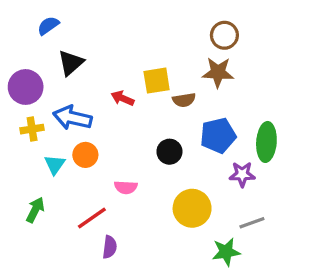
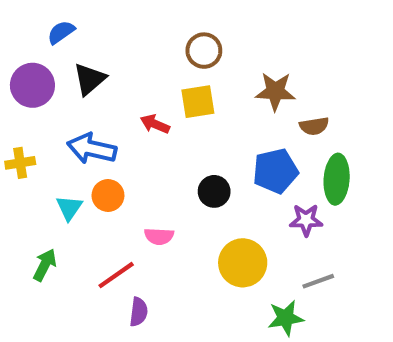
brown circle: (224, 35) -> (204, 51), moved
purple circle: (26, 87) -> (32, 85), moved
brown semicircle: (184, 100) -> (314, 126), moved
yellow cross: (32, 129) -> (20, 163), moved

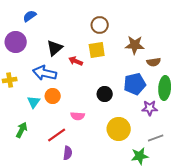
black triangle: (90, 79) -> (55, 48), moved

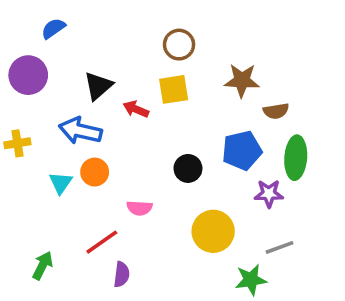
green arrow: (22, 130) -> (43, 265), moved

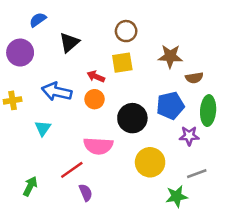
black triangle: (98, 86) -> (69, 42), moved
black circle: (188, 168) -> (132, 118), size x1.5
orange circle: (95, 172) -> (95, 99), moved
pink semicircle: (140, 208) -> (98, 146), size x1.6
purple semicircle: (122, 274) -> (86, 193), turned -30

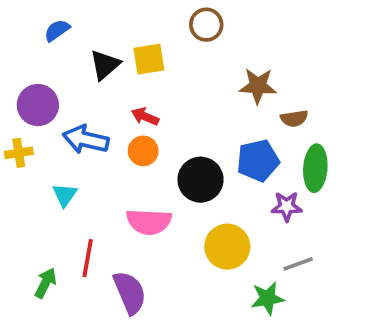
brown circle: (126, 31) -> (206, 25), moved
purple circle: (20, 53) -> (38, 105), moved
yellow square: (122, 63) -> (149, 59), moved
red line: (72, 170) -> (88, 258), moved, turned -45
purple semicircle: (86, 193) -> (130, 293), size x1.6

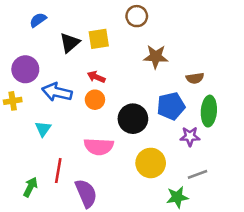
brown star: (258, 86) -> (156, 57), moved

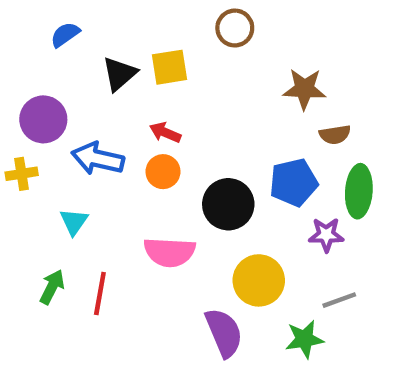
brown star: (156, 57) -> (304, 89), moved
green arrow: (30, 187) -> (52, 287), moved
purple semicircle: (86, 193) -> (224, 333), moved

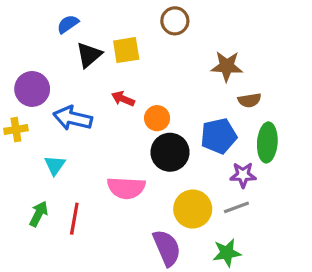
blue semicircle: (65, 35) -> (68, 24), moved
orange circle: (163, 172) -> (157, 118), moved
gray line: (339, 300) -> (236, 207), moved

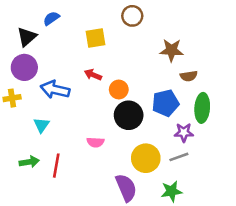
black triangle: (89, 55) -> (27, 37), moved
pink semicircle: (126, 188) -> (95, 142), size x0.6
green arrow: (39, 214) -> (29, 162), turned 54

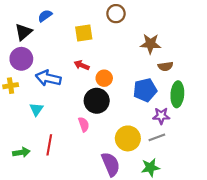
black circle: (129, 115) -> (97, 101), moved
pink semicircle: (95, 142) -> (84, 124), turned -112
green arrow: (29, 162) -> (21, 152), moved

